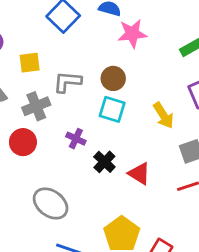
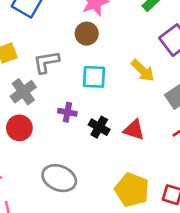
brown circle: (113, 78) -> (87, 34), moved

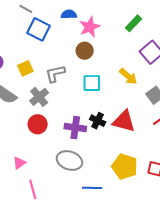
purple cross: (67, 112) -> (75, 128), moved, size x1.5
red triangle: (134, 130) -> (124, 121), size x1.4

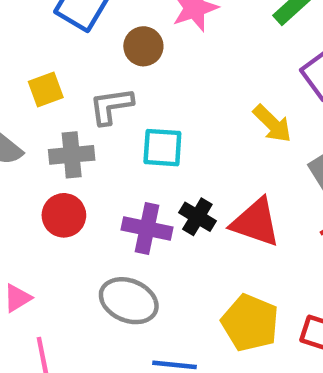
brown circle: (85, 51) -> (143, 46), moved
cyan square: (92, 83) -> (162, 148), moved
gray cross: (39, 97) -> (72, 155), turned 30

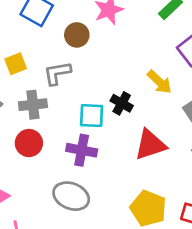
cyan square: (162, 148) -> (92, 116), moved
black cross: (197, 217) -> (122, 103), moved
red triangle: (256, 222) -> (150, 145), turned -36

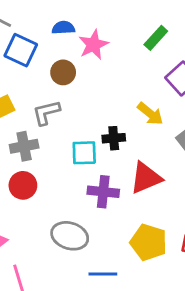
black cross: (122, 103) -> (114, 138), turned -30
purple cross: (82, 150) -> (103, 192), moved

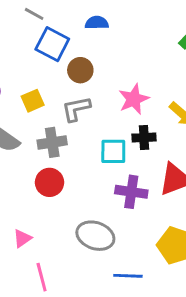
pink star: (93, 45) -> (134, 99), moved
brown circle: (63, 72) -> (80, 70), moved

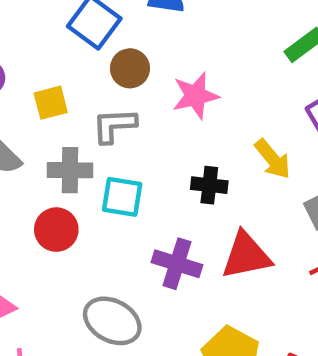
pink star: (134, 99) -> (195, 96), moved
cyan square: (113, 151) -> (122, 197), moved

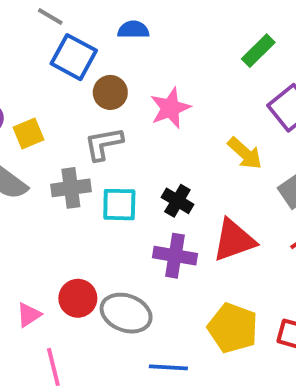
yellow square: (51, 103) -> (29, 134), moved
black cross: (209, 185) -> (177, 201), moved, turned 32
red circle: (56, 230) -> (78, 298), moved

